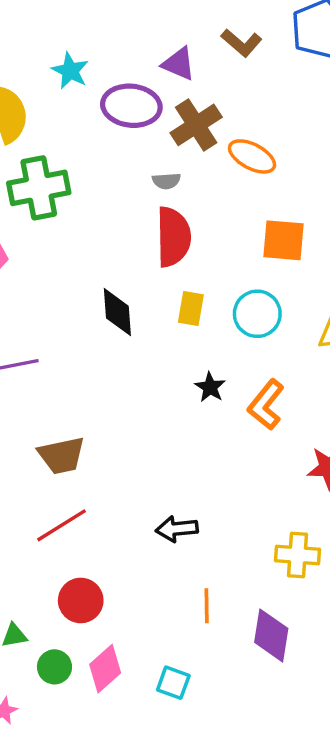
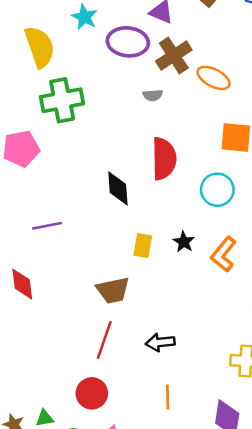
red semicircle: (173, 237) -> (164, 159), moved
yellow rectangle: (191, 309) -> (143, 246), moved
brown trapezoid: (61, 455) -> (113, 290), moved
red line: (61, 525) -> (104, 340), moved, turned -39
orange line: (207, 606) -> (168, 397), moved

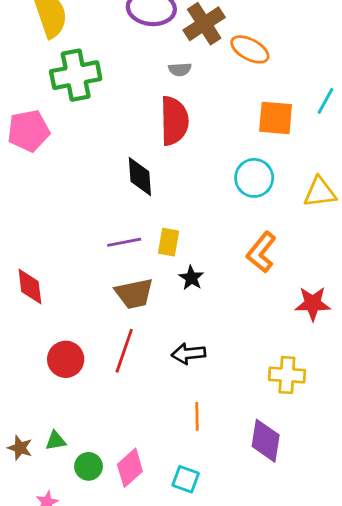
red semicircle: (164, 159) -> (174, 121), moved
purple line: (47, 226) -> (124, 242), moved
black star: (184, 242) -> (191, 278), moved
red circle: (92, 393) -> (66, 359), moved

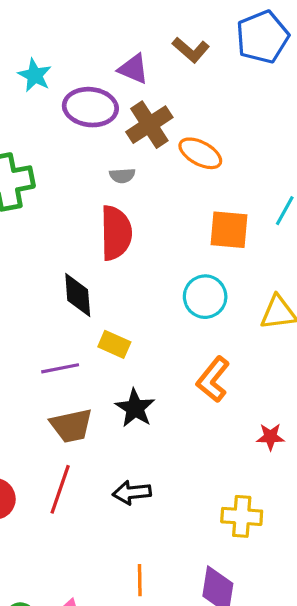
yellow rectangle: (168, 242) -> (114, 344), moved, turned -76
black star: (191, 278) -> (135, 408), size x1.4
red star: (313, 304) -> (270, 437), size x0.7
orange line: (197, 416) -> (140, 580), moved

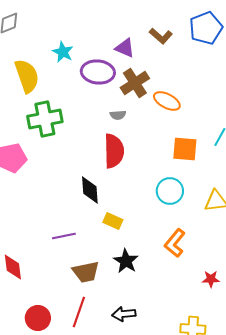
purple line: (60, 368) -> (64, 236), moved

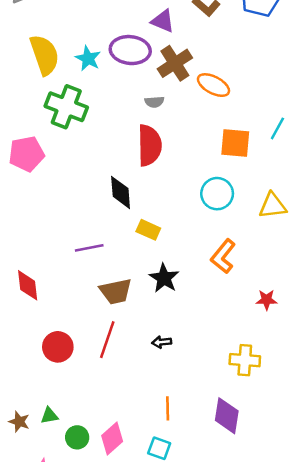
cyan star: (63, 52) -> (88, 58), moved
green cross: (45, 119) -> (66, 107), turned 32
black arrow: (124, 314) -> (162, 342), size x0.7

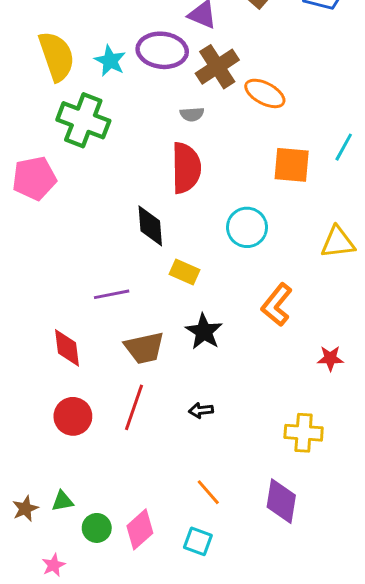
cyan circle: (217, 194) -> (247, 227), moved
red diamond: (28, 285) -> (67, 348), moved
orange line: (168, 408) -> (208, 492), turned -40
brown star: (19, 422) -> (25, 509), turned 30

